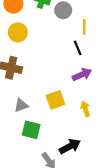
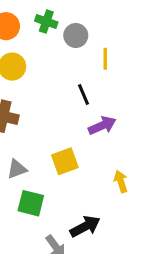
black line: (78, 48) -> (84, 94), moved
yellow arrow: (85, 109) -> (121, 181), moved

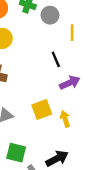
yellow arrow: (121, 181) -> (65, 119), moved
green square: (31, 203) -> (16, 153), moved

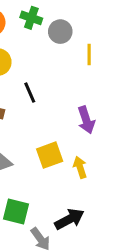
black line: (56, 59) -> (30, 93), moved
purple arrow: (70, 83) -> (86, 120), turned 96

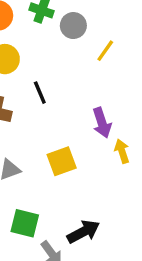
yellow line: (89, 54) -> (105, 51), turned 35
yellow arrow: (80, 167) -> (122, 151), moved

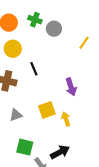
yellow line: (105, 51) -> (84, 43), moved
yellow arrow: (122, 151) -> (66, 119), moved

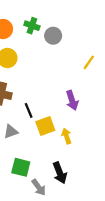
yellow line: (84, 43) -> (89, 62), moved
black line: (34, 69) -> (29, 110), moved
black arrow: (60, 152) -> (60, 173), turned 96

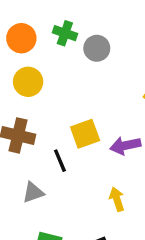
purple arrow: (72, 100) -> (125, 146), turned 96
yellow square: (45, 126) -> (85, 134), moved

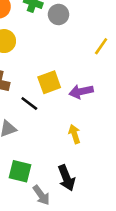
black line: (60, 161) -> (29, 103), turned -30

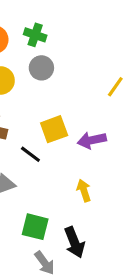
gray circle: (59, 14) -> (41, 68), moved
green square: (20, 171) -> (35, 227), moved

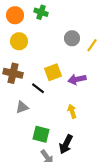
gray circle: (41, 68) -> (72, 38), moved
black arrow: (74, 242) -> (66, 144), turned 48

